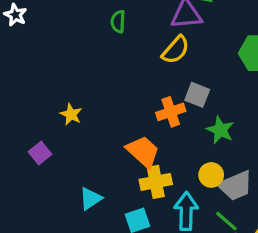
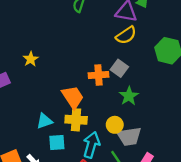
yellow semicircle: (176, 50) -> (126, 35), moved
cyan triangle: (91, 198) -> (45, 121), moved

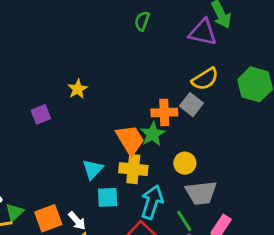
yellow semicircle: (126, 35) -> (205, 79), moved
green star: (129, 96) -> (153, 134), moved
cyan triangle: (45, 121) -> (93, 169), turned -30
yellow circle: (115, 125) -> (185, 163), moved

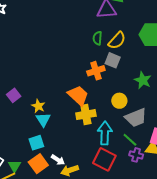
green semicircle: (142, 21) -> (97, 38), moved
yellow star: (78, 89) -> (38, 106), moved
green star: (153, 134) -> (143, 80), moved
cyan triangle: (93, 169) -> (43, 120), moved
cyan square: (108, 197) -> (36, 143), moved

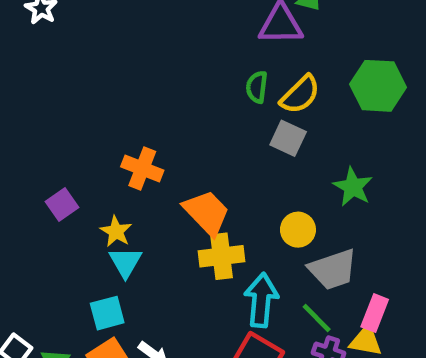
orange cross: (96, 71) -> (142, 169), moved, turned 36

